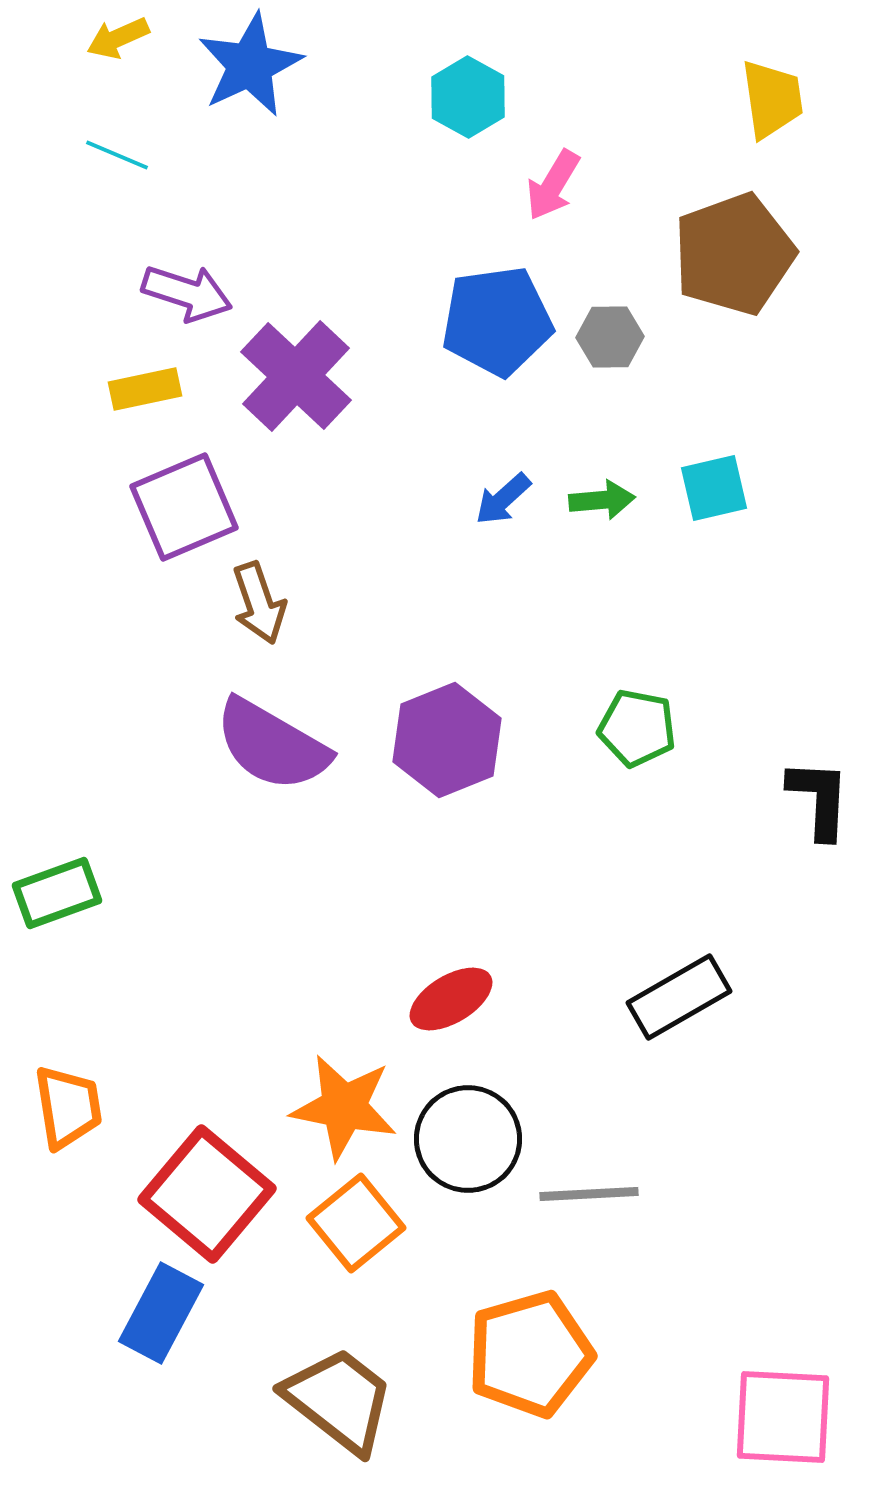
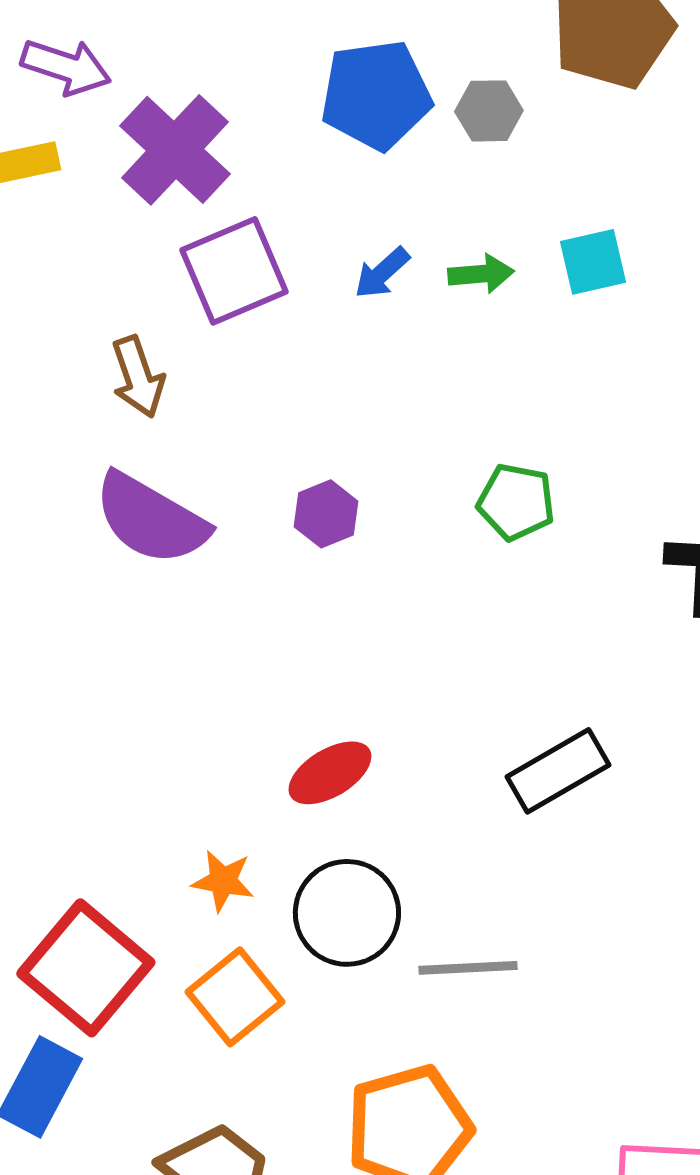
purple square: (184, 507) -> (234, 271), moved
purple hexagon: (447, 740) -> (326, 514), size x0.6
orange star: (344, 1107) -> (223, 881), size x0.6

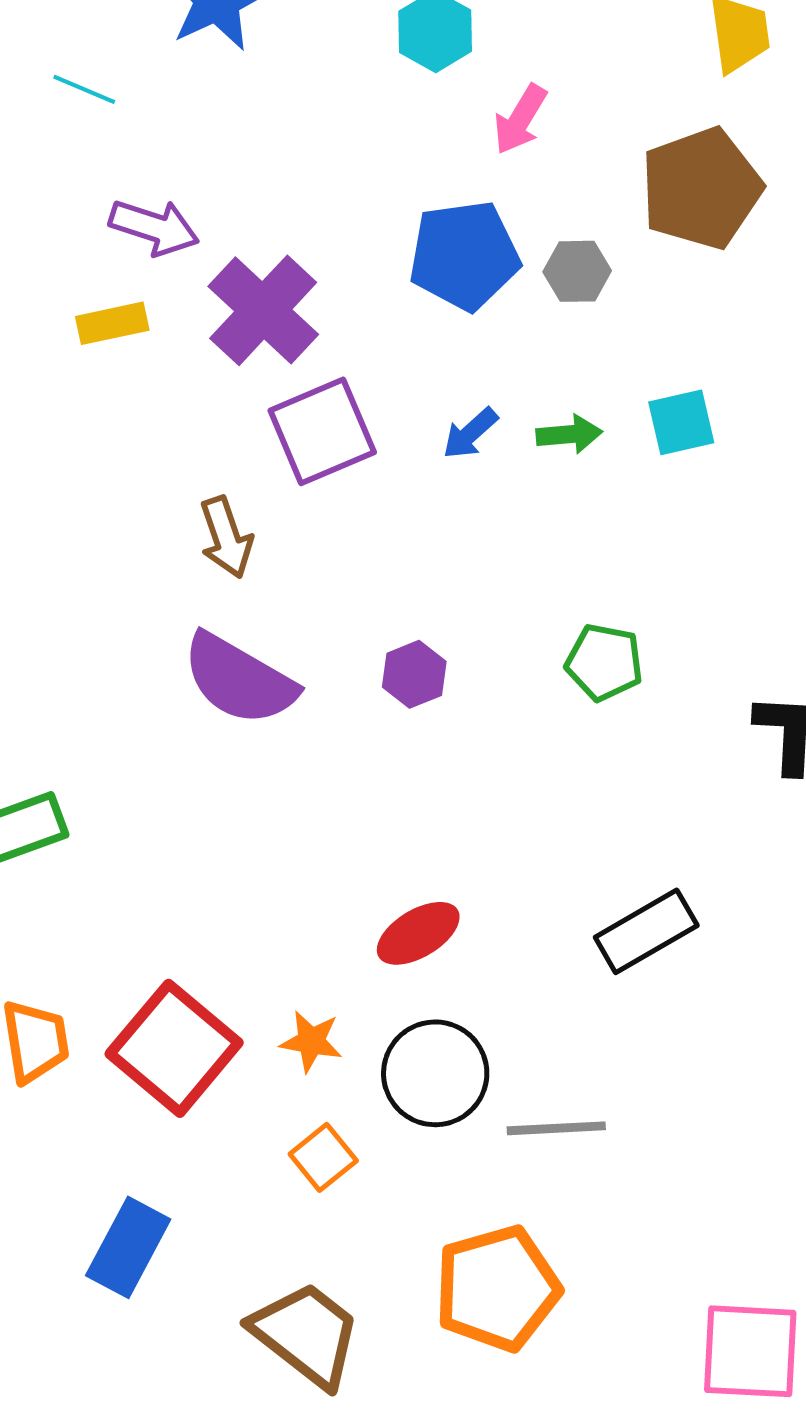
red square: (86, 968) -> (174, 1048), moved
orange square: (235, 997) -> (323, 1157), size x0.7

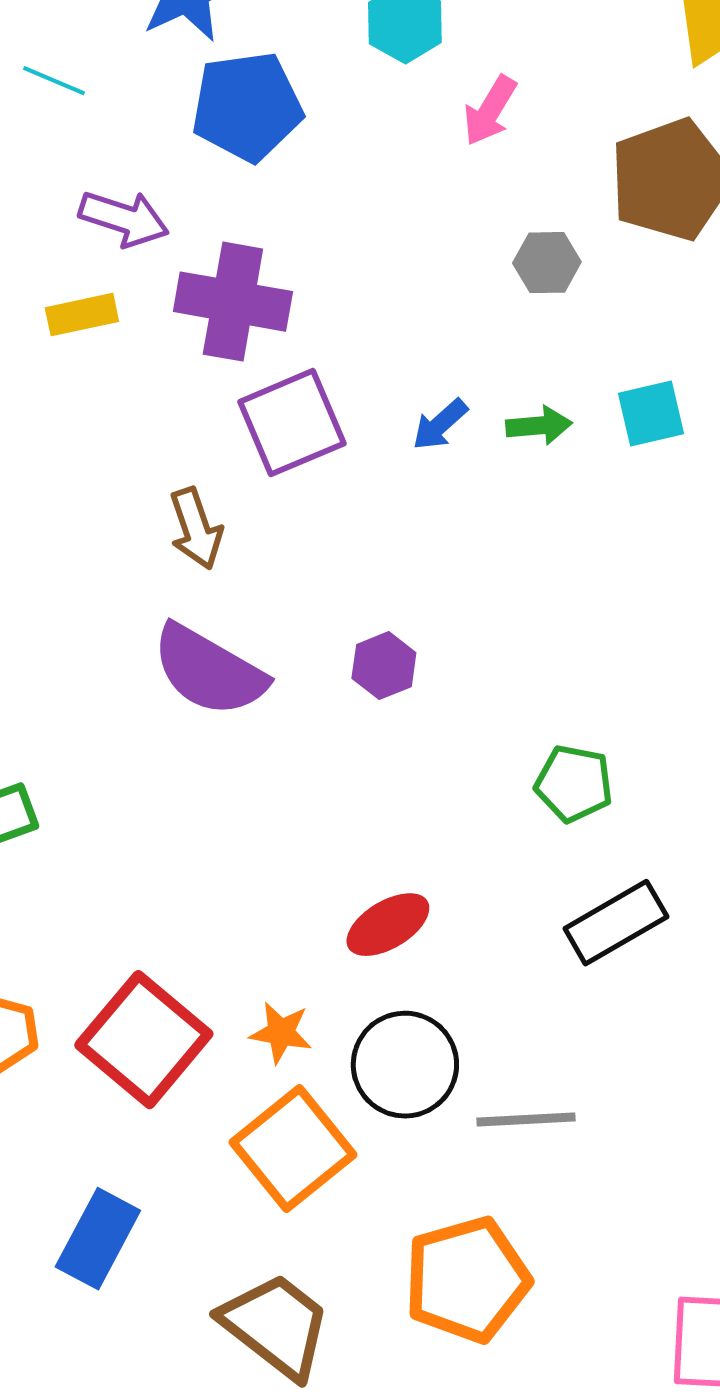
blue pentagon: (464, 255) -> (247, 107), moved
purple cross: (263, 310) -> (233, 302), turned -33
green pentagon: (604, 662) -> (574, 784), moved
orange square: (323, 1157) -> (293, 1149), size x1.8

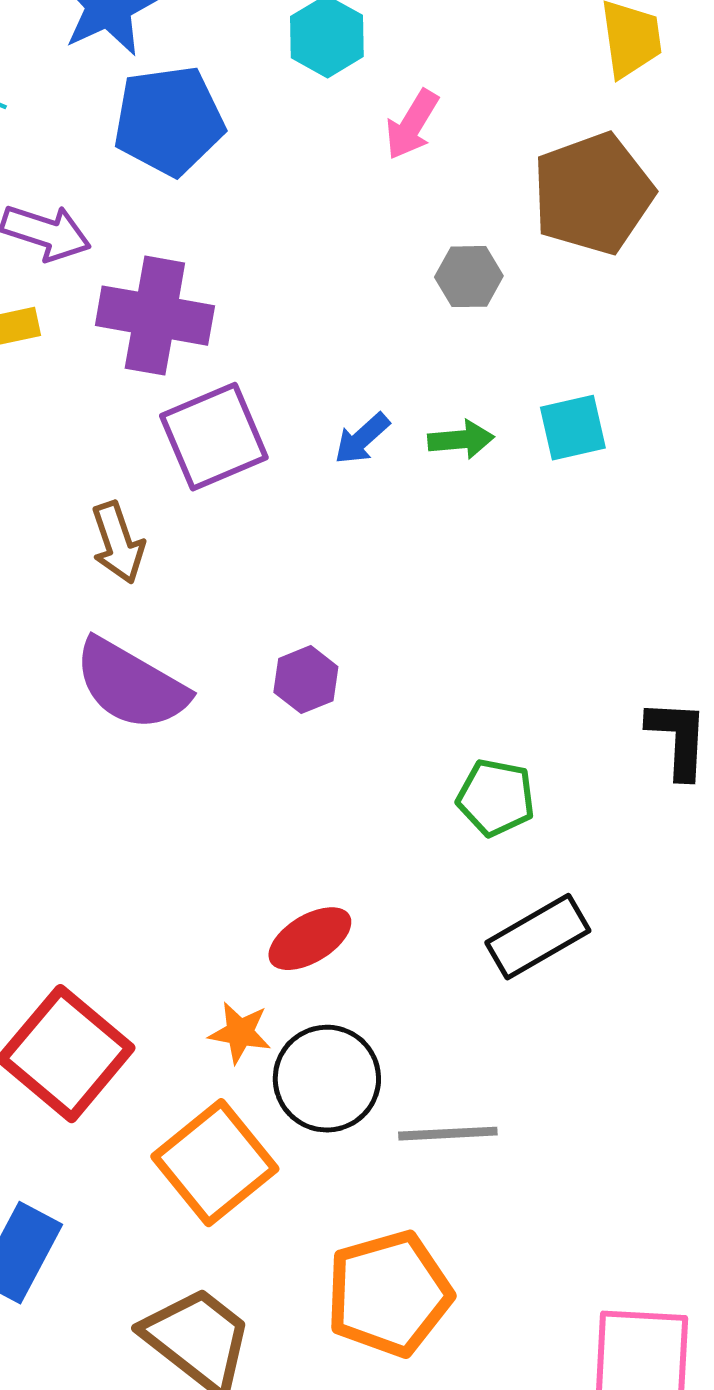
orange star: (281, 1033) -> (240, 1033), moved

